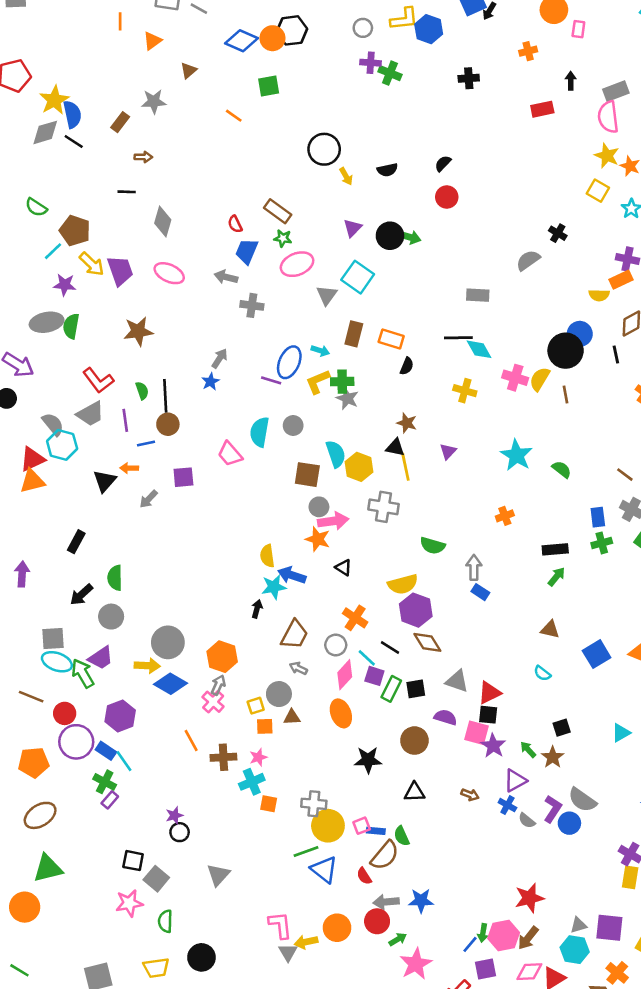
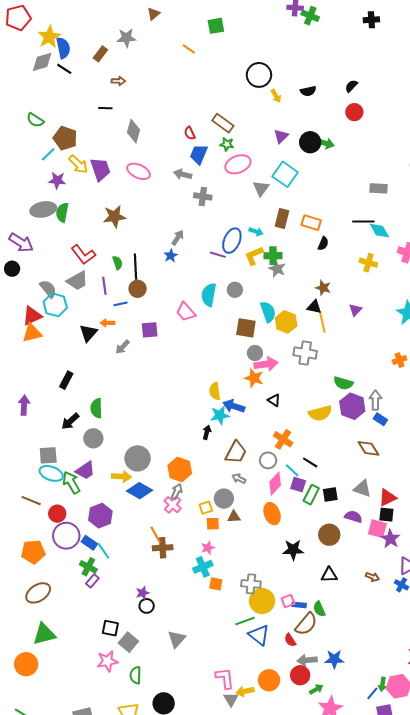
purple hexagon: (416, 610) -> (352, 406), moved
brown diamond: (427, 642) -> (368, 448), moved
brown cross: (223, 757) -> (163, 548), moved

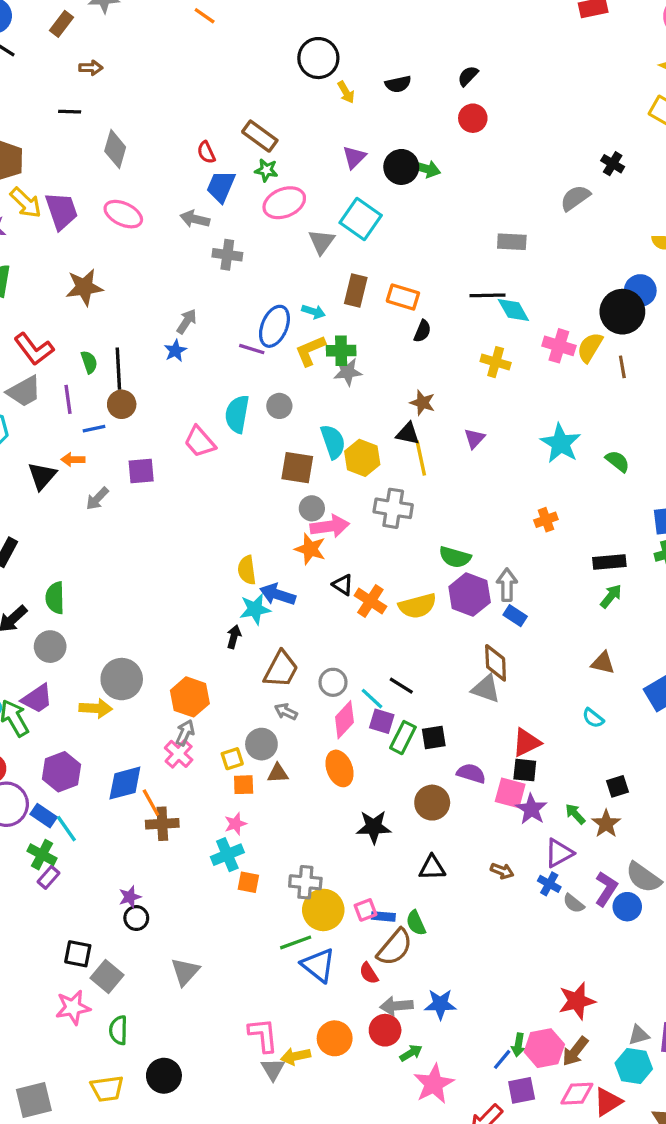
gray star: (277, 269) -> (348, 372), turned -30
orange cross: (283, 439) -> (370, 601), moved
brown diamond: (368, 448) -> (496, 663), turned 30
gray triangle: (362, 489) -> (486, 689), moved
blue diamond: (140, 491) -> (125, 783), moved, turned -45

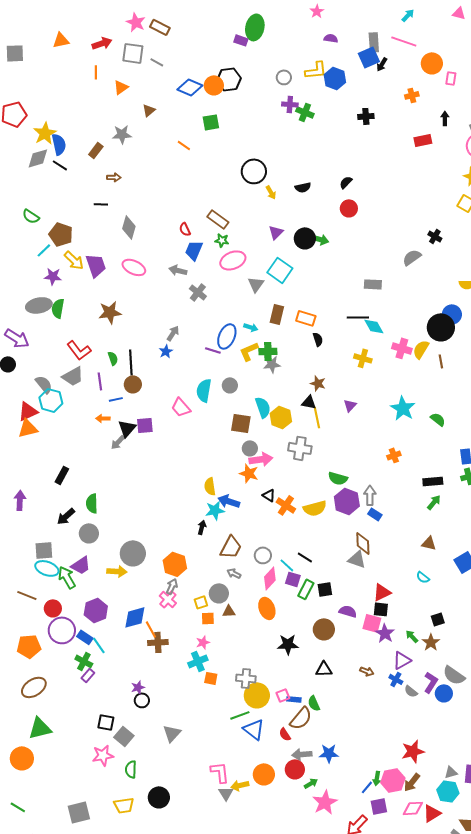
gray cross: (227, 255) -> (198, 292), turned 30
black semicircle: (422, 331) -> (318, 339), turned -40
black triangle: (42, 476) -> (127, 428), moved

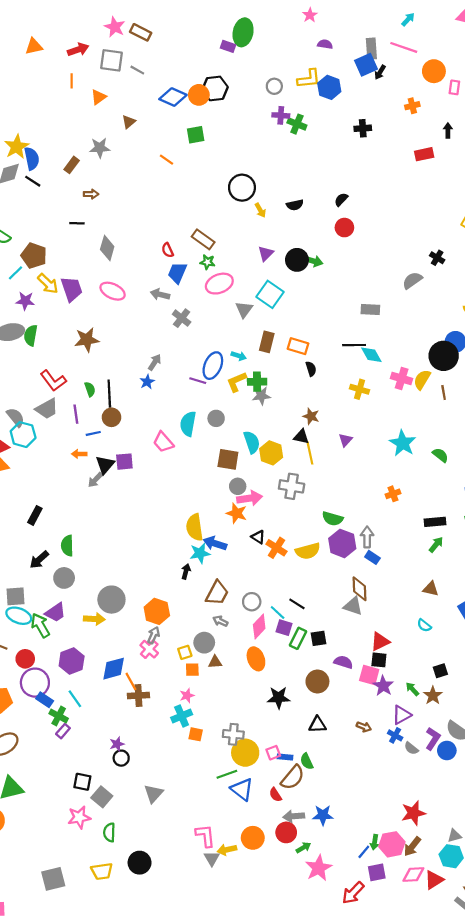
yellow semicircle: (210, 486) -> (195, 527), size x1.4
blue rectangle: (85, 637) -> (45, 700), moved

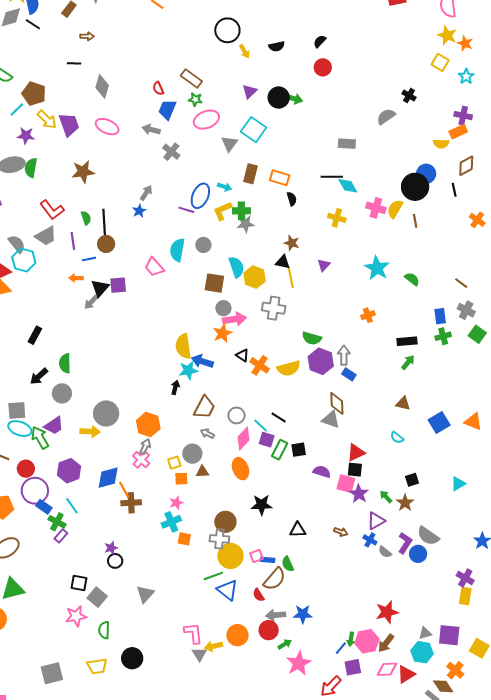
orange star: (237, 513) -> (222, 333), turned 30
brown circle: (317, 681) -> (225, 522), moved

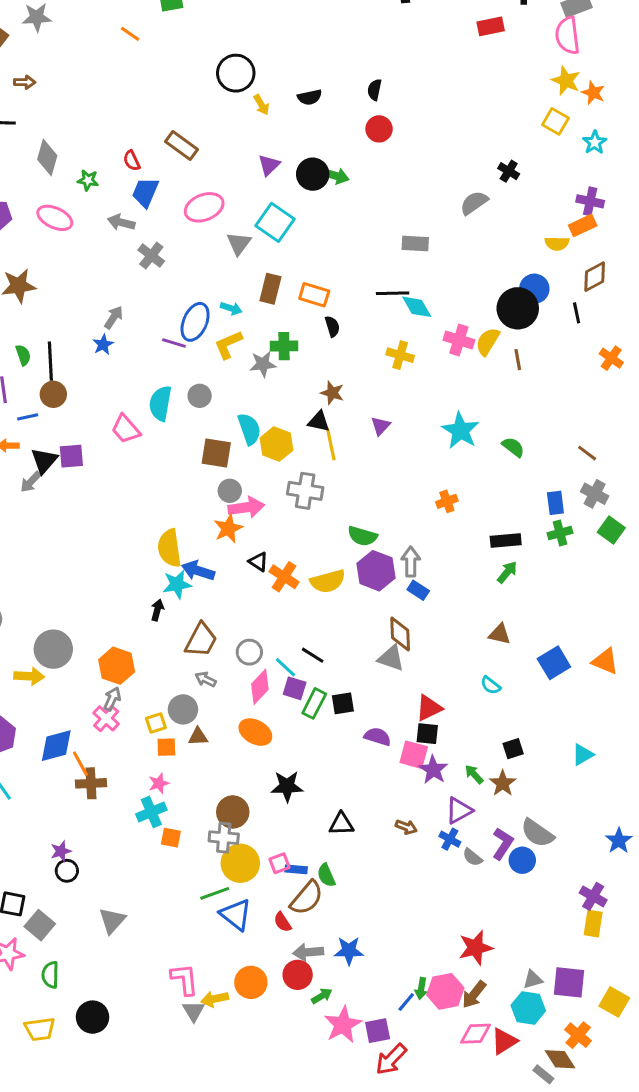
black semicircle: (320, 41) -> (374, 90), turned -32
green star: (195, 100) -> (88, 180), moved
green cross: (242, 211) -> (284, 346), moved
orange ellipse: (241, 469) -> (255, 732), turned -40
purple square: (353, 667) -> (378, 1031), moved

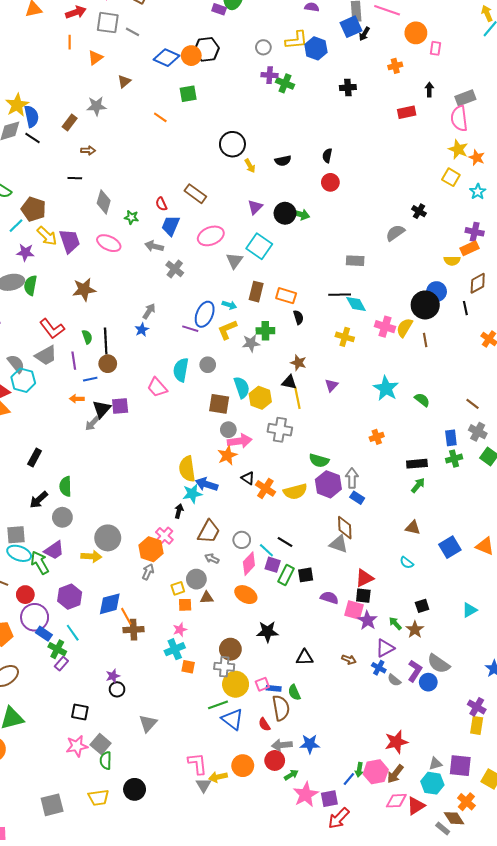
pink cross: (106, 718) -> (164, 536), moved
brown semicircle: (307, 898) -> (281, 708), turned -50
gray square: (40, 925) -> (101, 744), moved

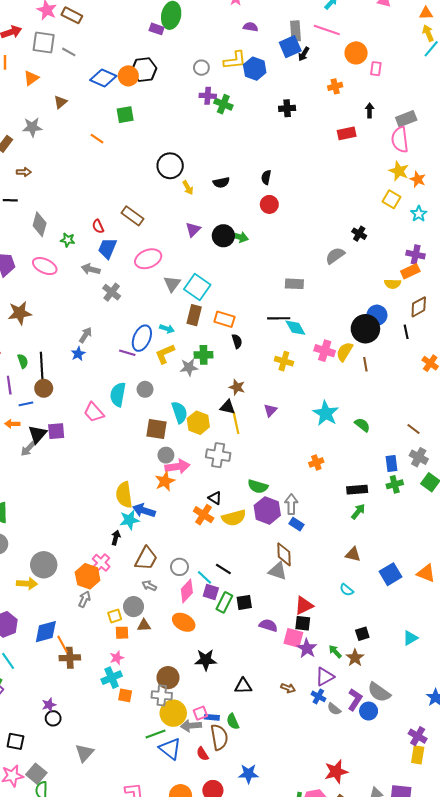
cyan square: (259, 246) -> (197, 287), moved
black triangle: (248, 478) -> (215, 498), moved
gray arrow: (282, 745) -> (191, 726), moved

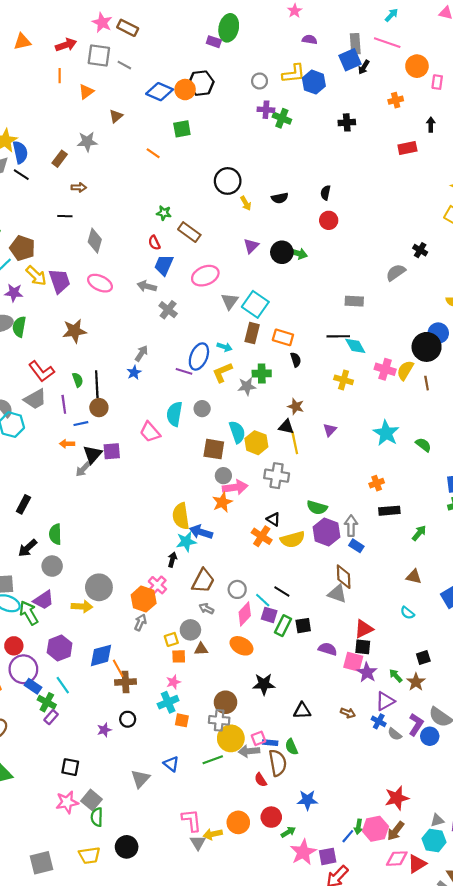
green star: (68, 240) -> (164, 213), moved
black rectangle: (357, 490) -> (389, 511), moved
black circle: (53, 718) -> (128, 719), moved
blue triangle: (170, 749) -> (171, 764), moved, size x0.7

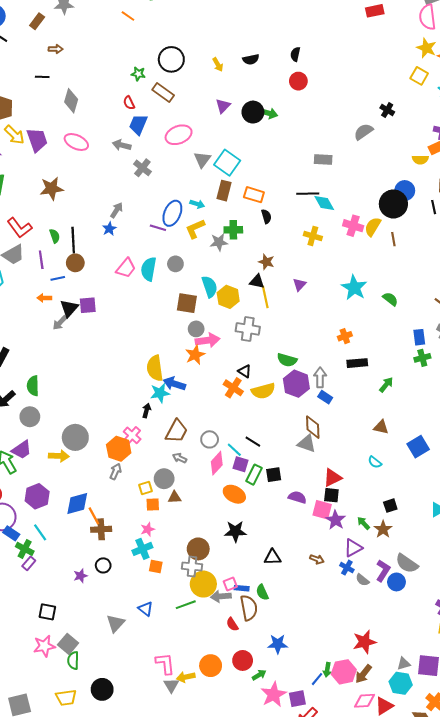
black circle: (228, 181) -> (171, 59), moved
pink trapezoid: (150, 432) -> (126, 268), moved, turned -100
orange ellipse: (241, 646) -> (234, 494), moved

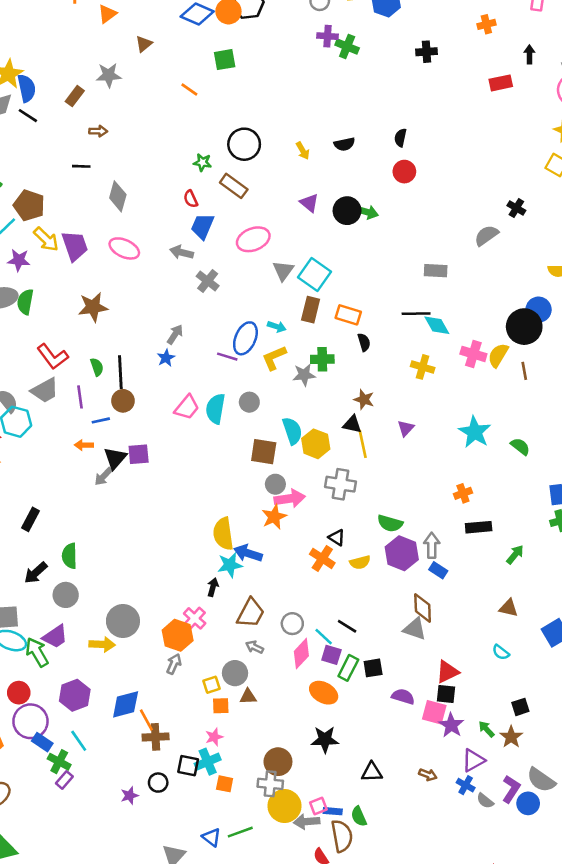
purple triangle: (223, 106) -> (309, 203), turned -35
yellow semicircle: (263, 391) -> (360, 562), size x0.7
green line: (186, 605) -> (240, 832), moved
black square: (47, 612) -> (188, 766), moved

